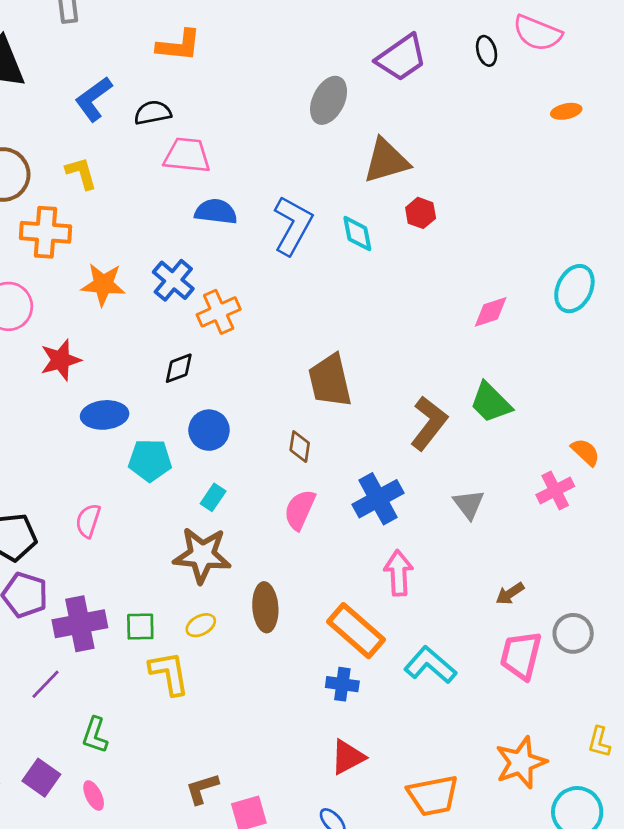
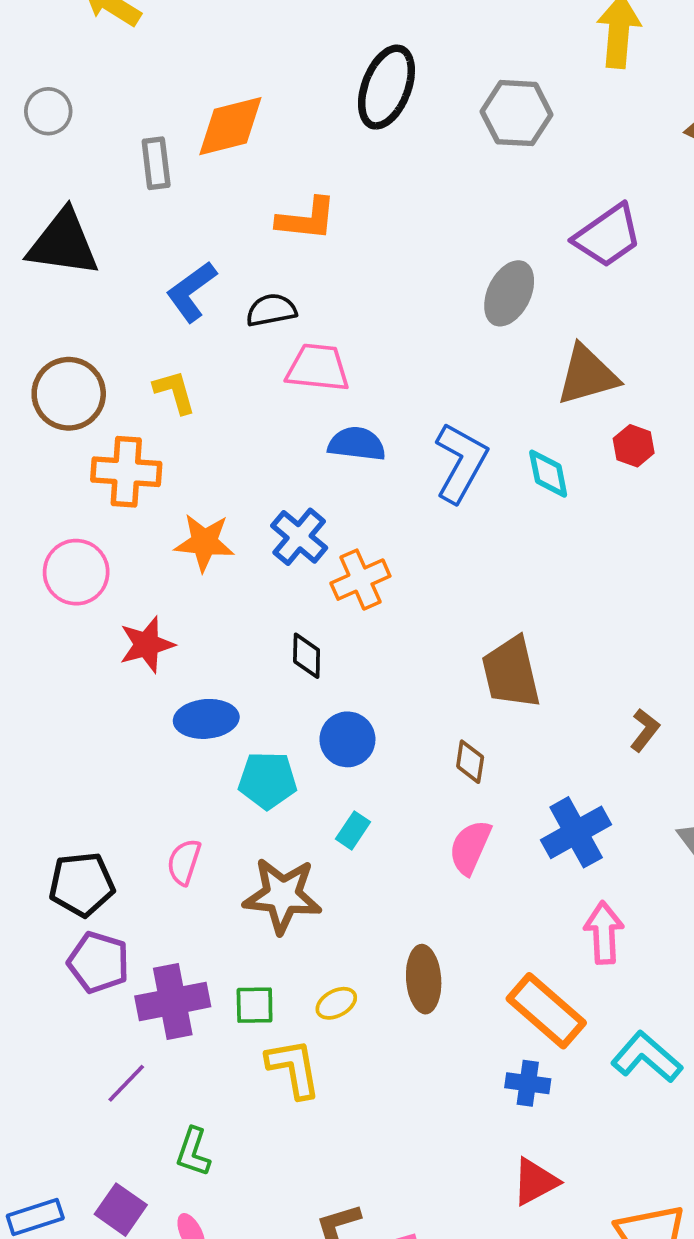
black diamond: (179, 368) -> (307, 656), turned -68
brown L-shape: (429, 423) -> (645, 730), size x0.6
brown star: (202, 555) -> (282, 895), moved

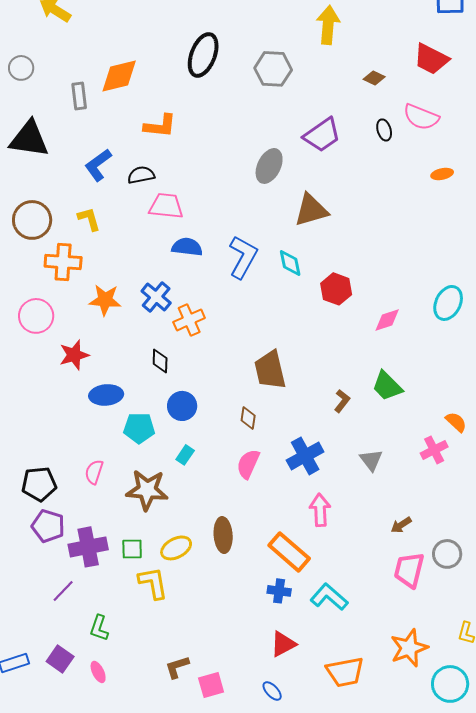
red hexagon: (634, 446) -> (336, 289), moved, size x1.4
yellow ellipse: (336, 1003) -> (176, 548), size x1.4
cyan L-shape: (647, 1057) -> (329, 597), moved

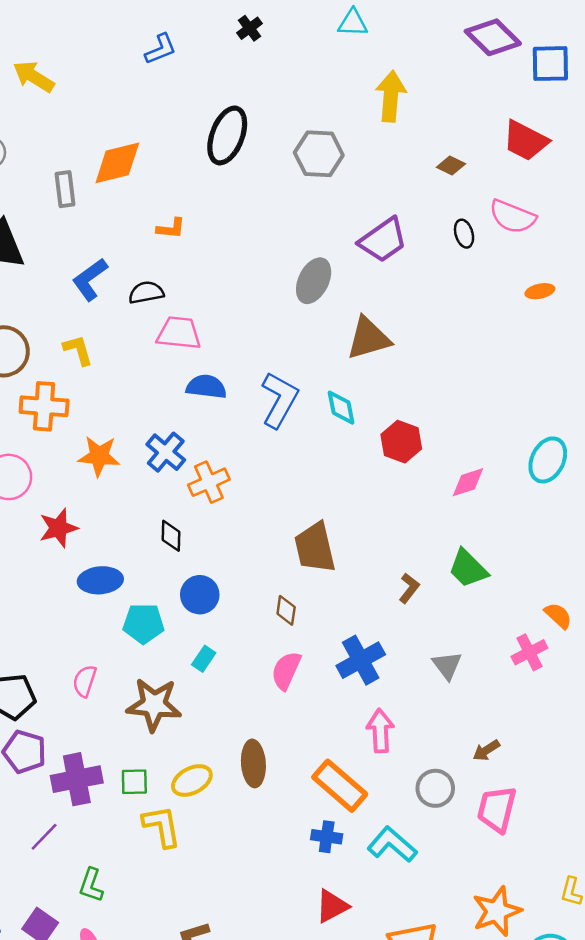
orange L-shape: (160, 126) -> (171, 228), size x0.7
gray circle: (447, 554) -> (435, 788), moved

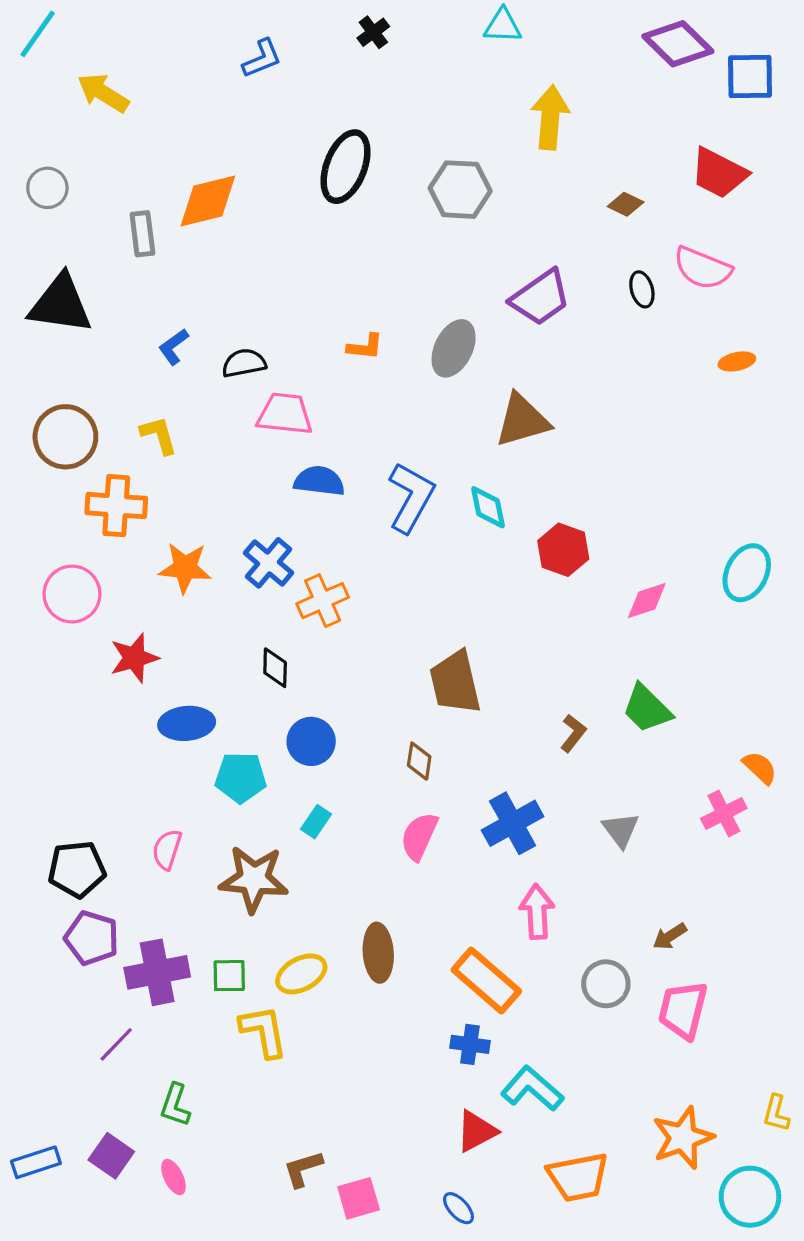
orange L-shape: (171, 228) -> (365, 347), moved
blue L-shape: (90, 279) -> (174, 347), size x0.7
cyan L-shape: (392, 845) -> (532, 1089), moved

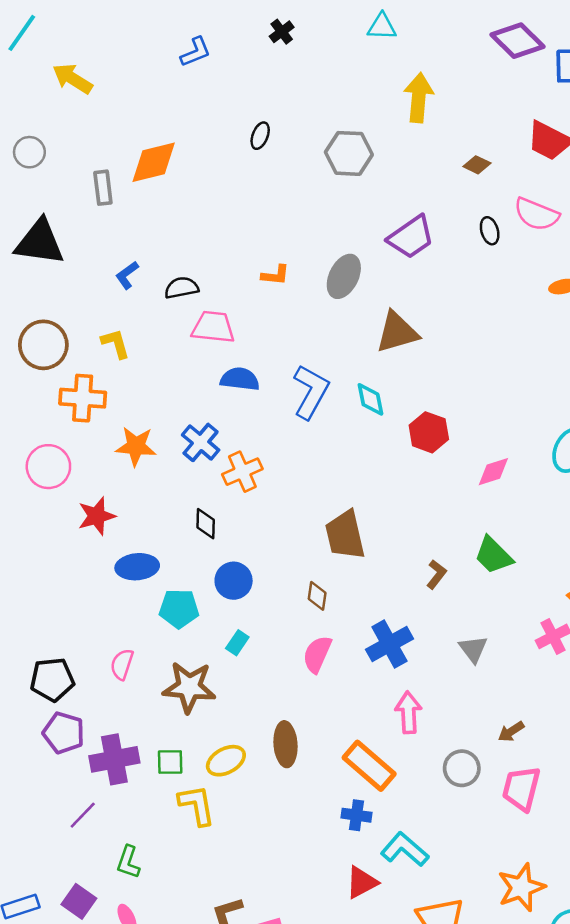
black ellipse: (345, 167) -> (260, 136), size x0.5

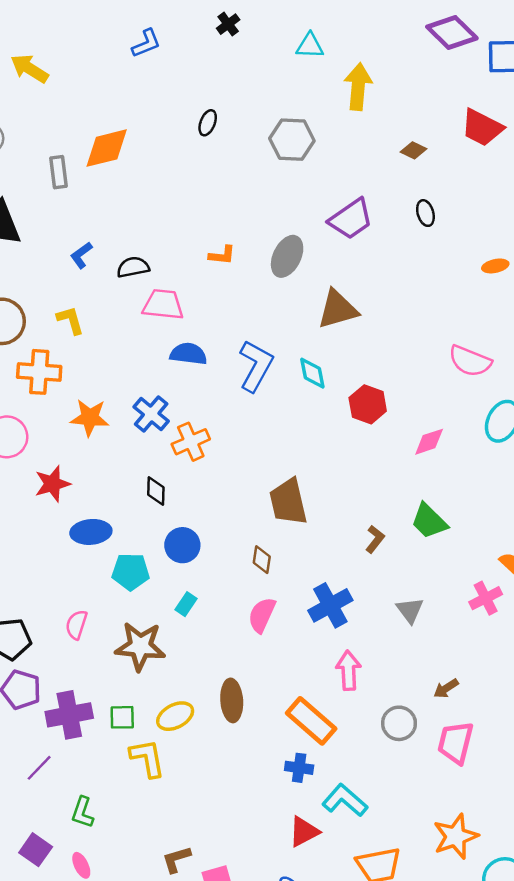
cyan triangle: (382, 27) -> (310, 46), moved
pink semicircle: (537, 214) -> (470, 361), moved

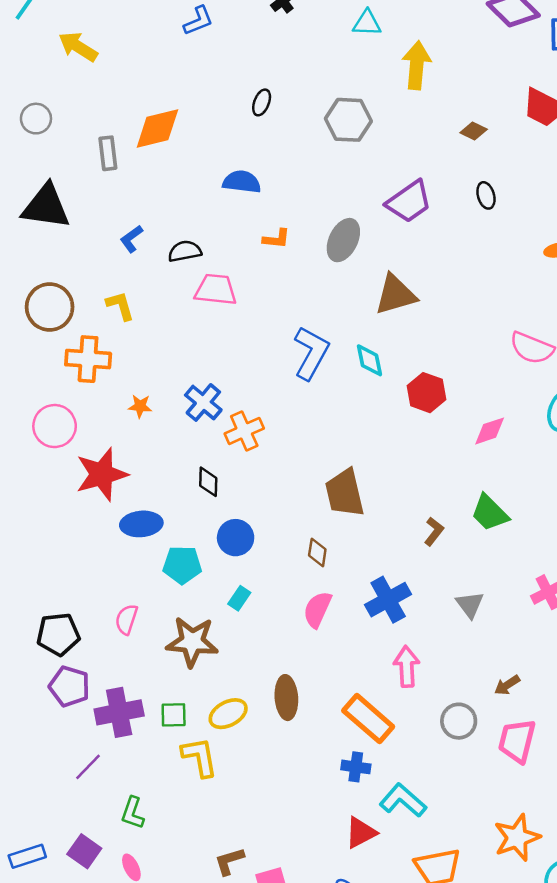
blue semicircle: (188, 354) -> (242, 182), moved
orange star: (90, 418) -> (140, 406), size x0.6
red star: (52, 484) -> (102, 474), size x1.4

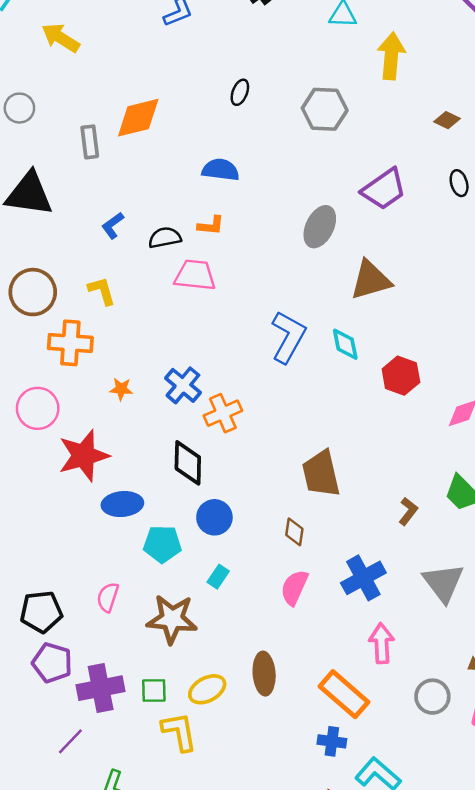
orange L-shape: (276, 239) -> (211, 225), moved
black diamond: (208, 482) -> (188, 463), size x1.5
gray triangle: (470, 605) -> (443, 583), size x1.5

